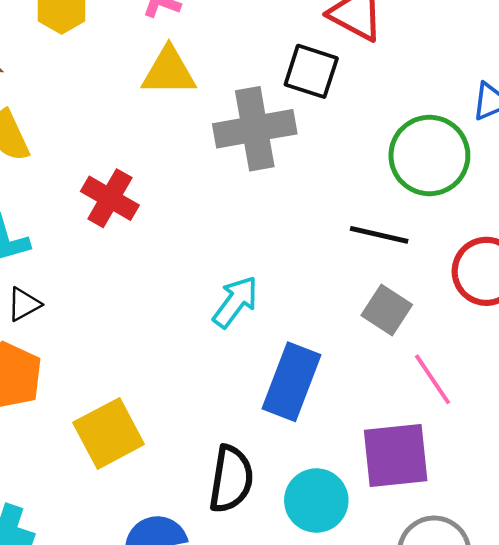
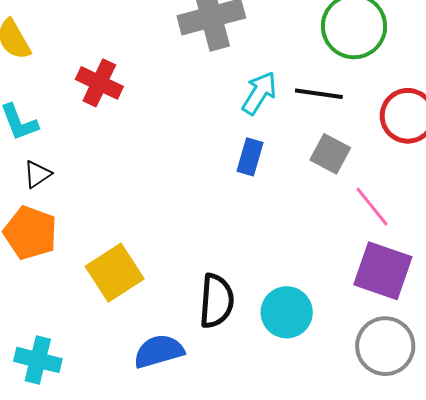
cyan arrow: (235, 302) -> (259, 93), moved
blue rectangle: (292, 382) -> (250, 157), moved, size x0.6
purple square: (396, 456) -> (383, 271), moved, turned 30

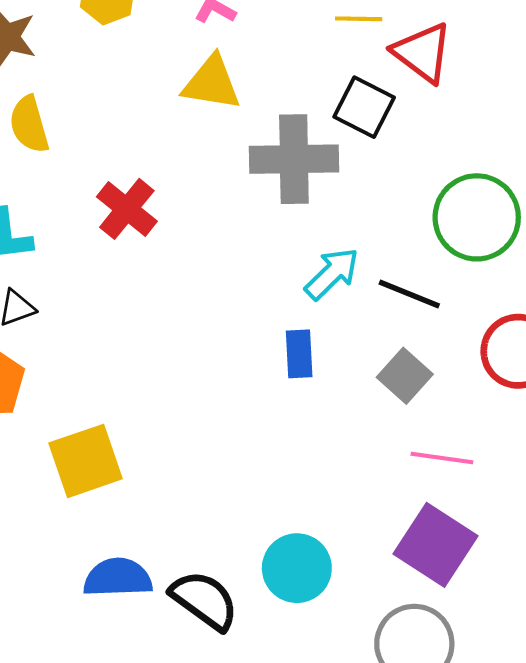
blue rectangle: (250, 157) -> (299, 354), turned -33
pink line: (372, 207) -> (442, 458), turned -57
black semicircle: (216, 301) -> (204, 600), moved, turned -72

